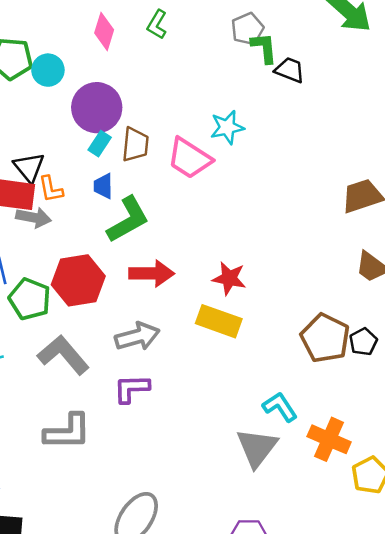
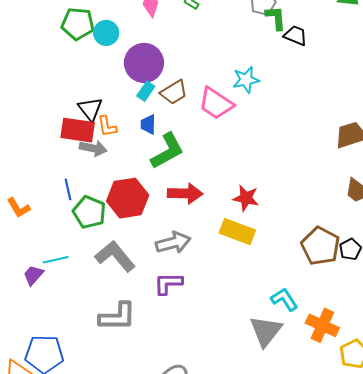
brown trapezoid: (135, 145) -> (174, 92), turned 52

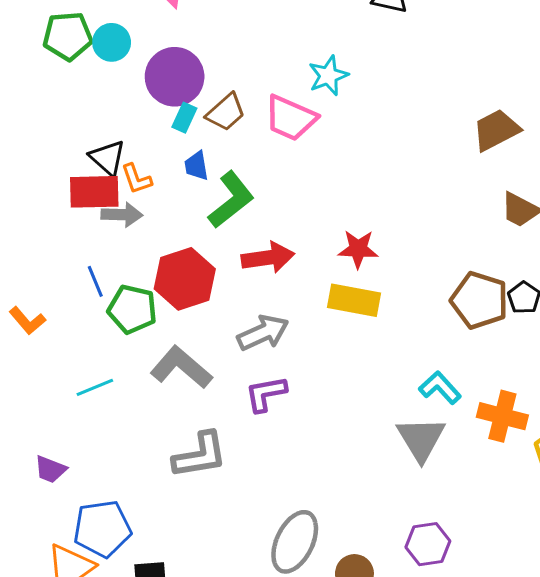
purple trapezoid: (33, 275) -> (50, 469), moved, turned -100

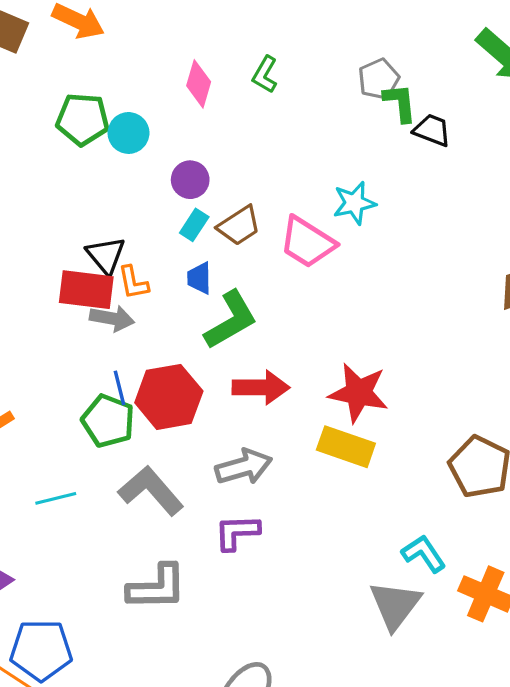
purple circle: (175, 77) -> (190, 180), size x0.6
red star: (358, 249) -> (359, 393), size x1.4
blue line: (95, 281) -> (120, 388), moved

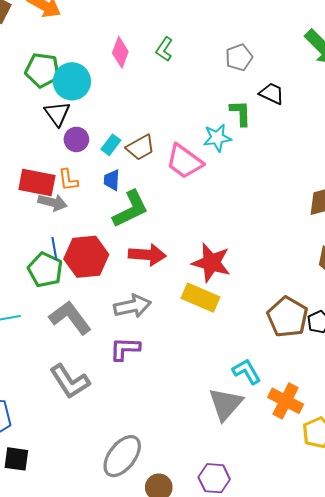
green L-shape: (400, 103) -> (241, 113), moved
cyan circle: (128, 133) -> (72, 81), size x1.4
purple circle: (190, 180) -> (76, 139), moved
black triangle: (106, 255) -> (57, 114), moved
gray L-shape: (157, 587) -> (70, 381), turned 54

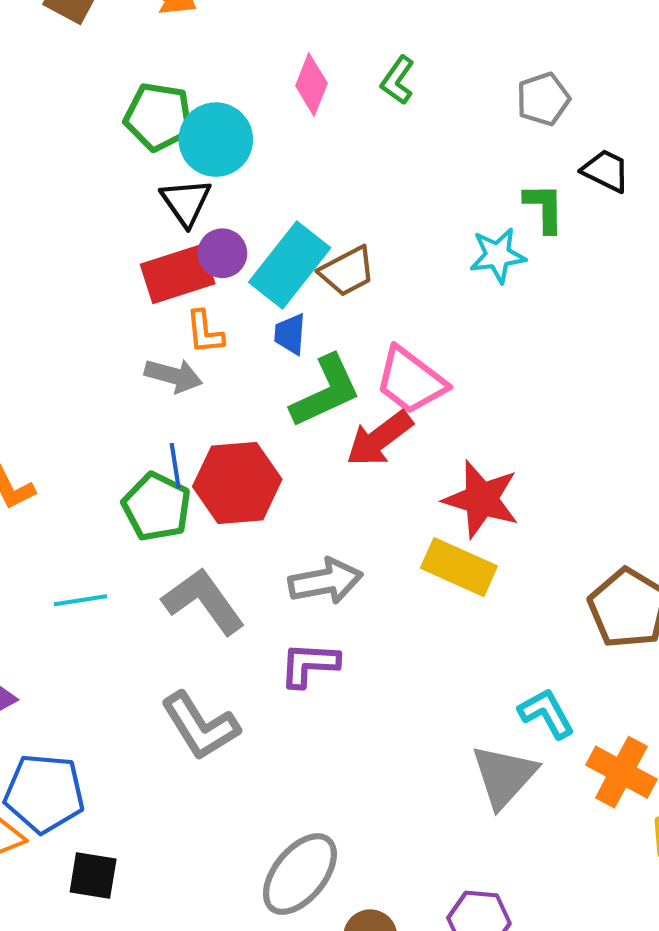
cyan rectangle: (111, 145) -> (290, 265), size x2.0
pink trapezoid: (184, 161) -> (411, 381), moved
red rectangle: (37, 182) -> (178, 274), moved, turned -30
red arrow: (147, 255) -> (379, 439), moved, turned 138

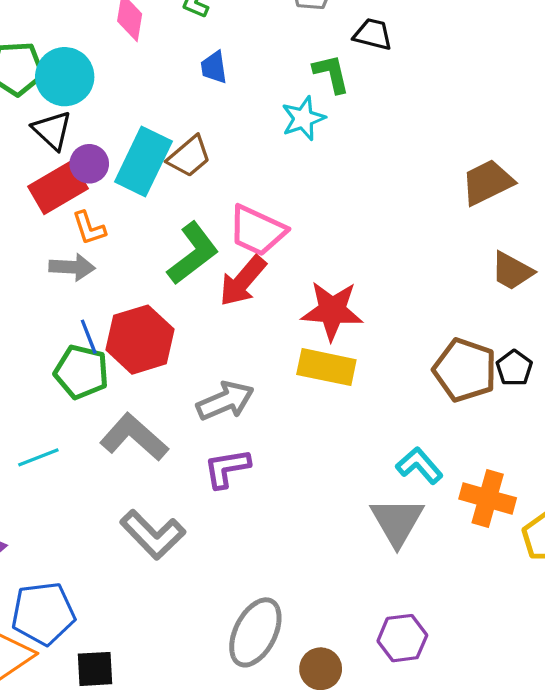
blue trapezoid: (290, 334) -> (214, 67), moved

